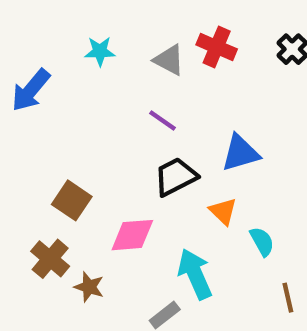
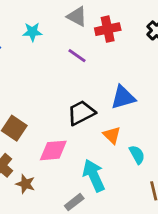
red cross: (217, 47) -> (108, 29), turned -35
gray triangle: (169, 60) -> (77, 17), moved
purple line: (163, 120) -> (77, 56), moved

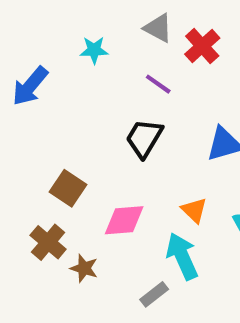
red cross: (108, 29) -> (202, 46), turned -30
black trapezoid: (81, 113) -> (144, 138), moved, turned -32
orange triangle: (112, 135) -> (194, 210), moved

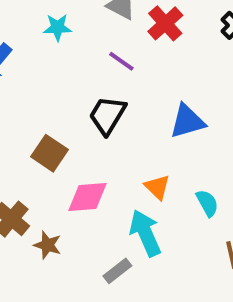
brown square: (68, 188) -> (50, 153), moved

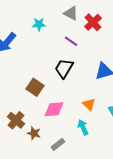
cyan arrow: (145, 233) -> (83, 127), size x0.7
gray rectangle: (117, 271) -> (58, 144), moved

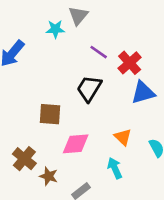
gray triangle: (71, 13) -> (78, 16), moved, turned 42
red cross: (93, 22) -> (130, 63), moved
brown square: (35, 87) -> (50, 114), turned -30

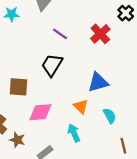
cyan star: (55, 29) -> (12, 14), moved
red cross: (130, 63) -> (100, 34), moved
blue triangle: (143, 93) -> (98, 82), moved

